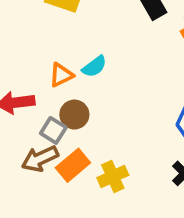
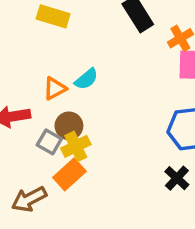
brown arrow: (40, 159) -> (29, 199), moved
yellow cross: (113, 176) -> (76, 146), moved

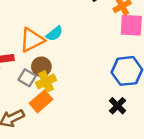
orange triangle: (55, 88) -> (32, 40), size x1.5

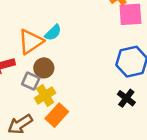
yellow cross: (46, 81) -> (45, 95), moved
orange rectangle: (41, 101) -> (57, 115), moved

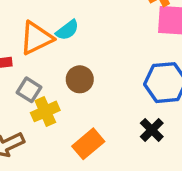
brown circle: (44, 68) -> (80, 79), moved
orange rectangle: (57, 115) -> (88, 144), moved

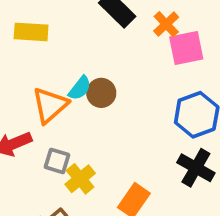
brown circle: (80, 79) -> (101, 93), moved
black cross: (152, 130) -> (196, 168), size x1.4

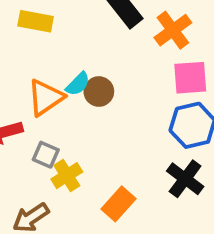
orange cross: (166, 24) -> (173, 30), size x1.4
pink square: (186, 48) -> (190, 78), moved

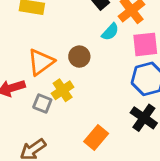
cyan semicircle: (78, 84) -> (110, 32), moved
yellow cross: (67, 176) -> (63, 90), moved

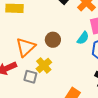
cyan semicircle: (110, 32) -> (83, 38), moved

